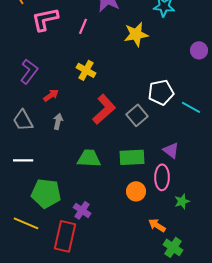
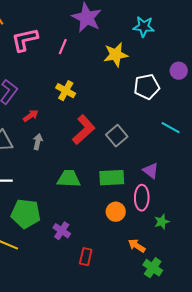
white pentagon: (161, 92) -> (147, 87), moved
red rectangle: (65, 236) -> (86, 257), moved, size x0.6

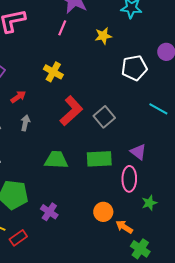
pink line: (63, 47) -> (62, 28), moved
yellow star: (116, 55) -> (103, 36), size x0.7
orange circle: (116, 212) -> (103, 212), moved
red rectangle: (86, 257) -> (18, 238), moved, turned 42

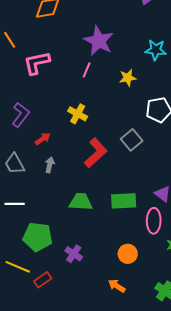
gray square: (104, 117) -> (132, 140), moved
orange arrow: (124, 227) -> (117, 286), moved

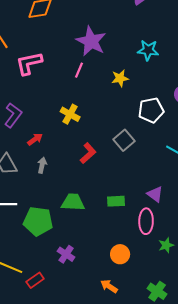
red L-shape: (96, 153) -> (88, 153), size x0.7
green rectangle: (124, 201) -> (116, 201), size x0.7
green pentagon: (38, 237) -> (38, 221), moved

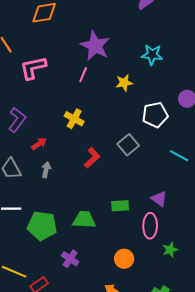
green trapezoid: (73, 202) -> (84, 220), moved

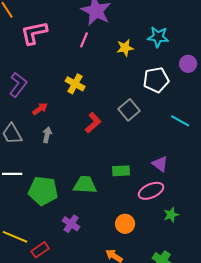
cyan star: (152, 55) -> (158, 37), moved
pink ellipse: (150, 226) -> (151, 191), turned 65

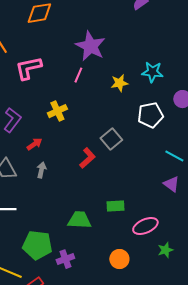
yellow cross: (75, 84) -> (57, 111), moved, turned 36
gray square: (129, 110) -> (111, 139), moved
purple triangle: (160, 164) -> (171, 184), moved
green pentagon: (43, 191) -> (37, 245), moved
purple cross: (71, 224) -> (65, 259), turned 36

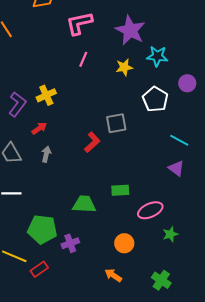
purple star: (90, 46) -> (130, 30), moved
pink L-shape: (28, 68) -> (79, 23), moved
yellow cross: (57, 111) -> (46, 95), moved
white pentagon: (150, 115) -> (155, 99), turned -30
gray square: (111, 139) -> (116, 123), turned 30

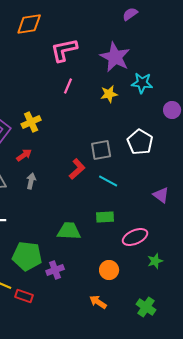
white pentagon: (155, 99) -> (140, 142), moved
cyan line: (179, 140) -> (108, 181), moved
red rectangle: (39, 269) -> (24, 296), turned 54

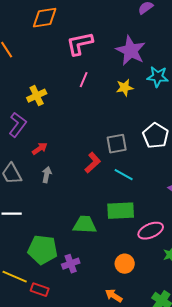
yellow cross: (31, 122) -> (37, 96), moved
green rectangle: (105, 217) -> (121, 211), size x1.5

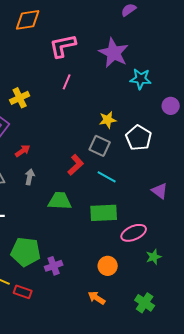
yellow star: (125, 88) -> (108, 120), moved
gray square: (117, 144) -> (100, 146), turned 35
green trapezoid: (85, 225) -> (60, 201), moved

